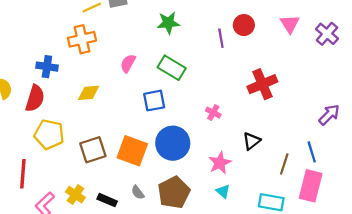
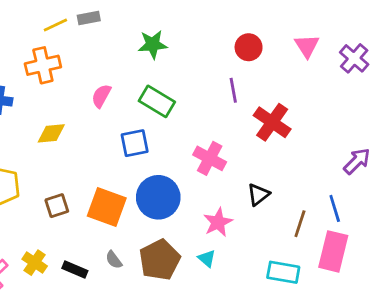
purple line: (221, 38) -> (233, 90), moved
red cross: (262, 84) -> (272, 122), turned -32
pink cross: (213, 113) -> (210, 158), size x1.6
brown square: (93, 150) -> (57, 206), size x0.7
cyan triangle: (223, 191) -> (207, 258), moved

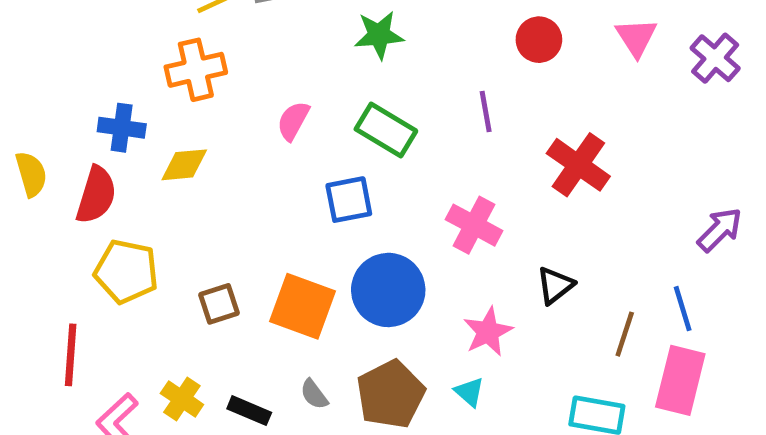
purple line: (233, 90) -> (486, 111), moved
yellow diamond: (51, 133) -> (184, 165), moved

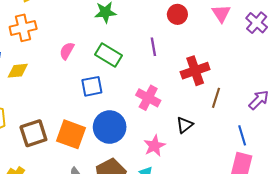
red cross: (578, 165) -> (195, 71), turned 36
brown square: (219, 304) -> (33, 133), size x1.5
brown line: (625, 334) -> (216, 98), moved

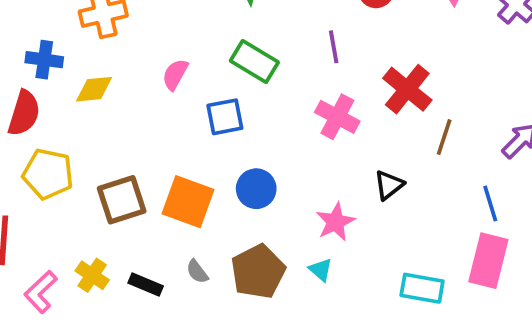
pink semicircle: (67, 51) -> (175, 74), moved
red cross: (195, 71) -> (407, 89), turned -32
pink cross: (148, 98) -> (337, 117), moved
blue circle: (110, 127) -> (256, 189), size x0.7

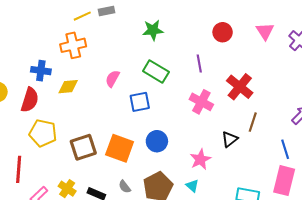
brown line: (444, 137) -> (253, 122), moved

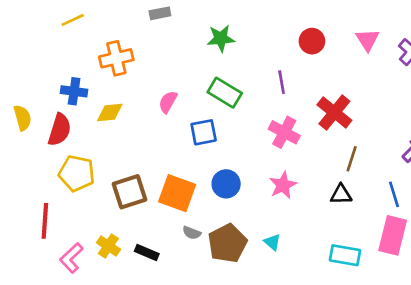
yellow line: (82, 16) -> (73, 20), moved
black triangle: (230, 139) -> (341, 194), moved, turned 36
pink star: (200, 159) -> (283, 185), moved
gray semicircle: (125, 187) -> (192, 233), moved, turned -32

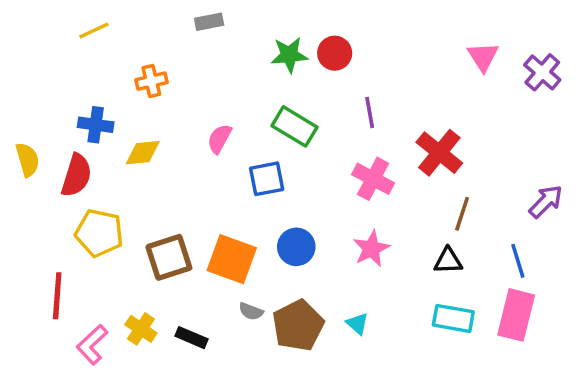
red circle: (312, 41) -> (335, 53), moved
orange cross: (116, 58) -> (151, 81), size x0.7
cyan rectangle: (345, 255) -> (453, 318), moved

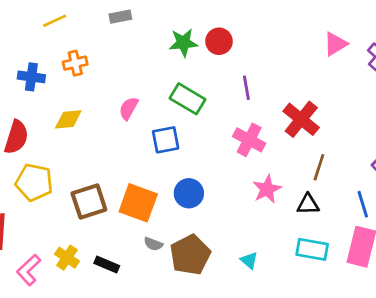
yellow line: (94, 30) -> (55, 21), moved
pink triangle: (483, 57) -> (335, 44), turned 32
blue cross: (96, 125) -> (31, 77), moved
pink star: (371, 249) -> (267, 189), moved
cyan triangle: (357, 324) -> (249, 260), moved

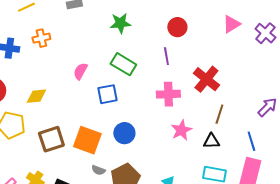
red circle: (219, 41) -> (177, 27), moved
yellow diamond: (68, 119) -> (36, 96), moved
pink cross: (249, 140) -> (168, 94), turned -30

